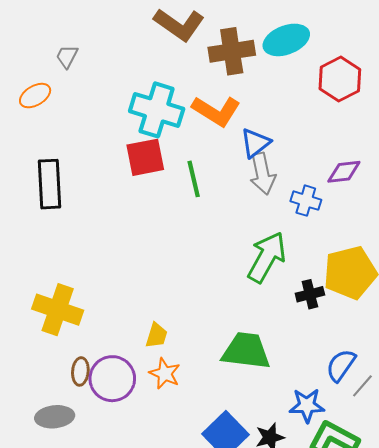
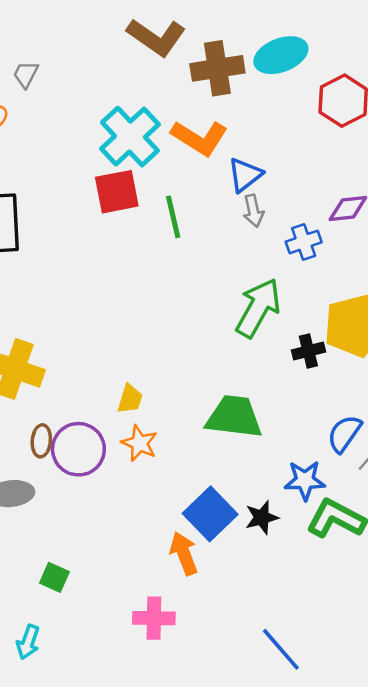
cyan cross: (157, 110) -> (130, 137), turned 30
gray arrow: (263, 174) -> (253, 211), size x0.7
blue cross: (306, 201) -> (304, 242), turned -36

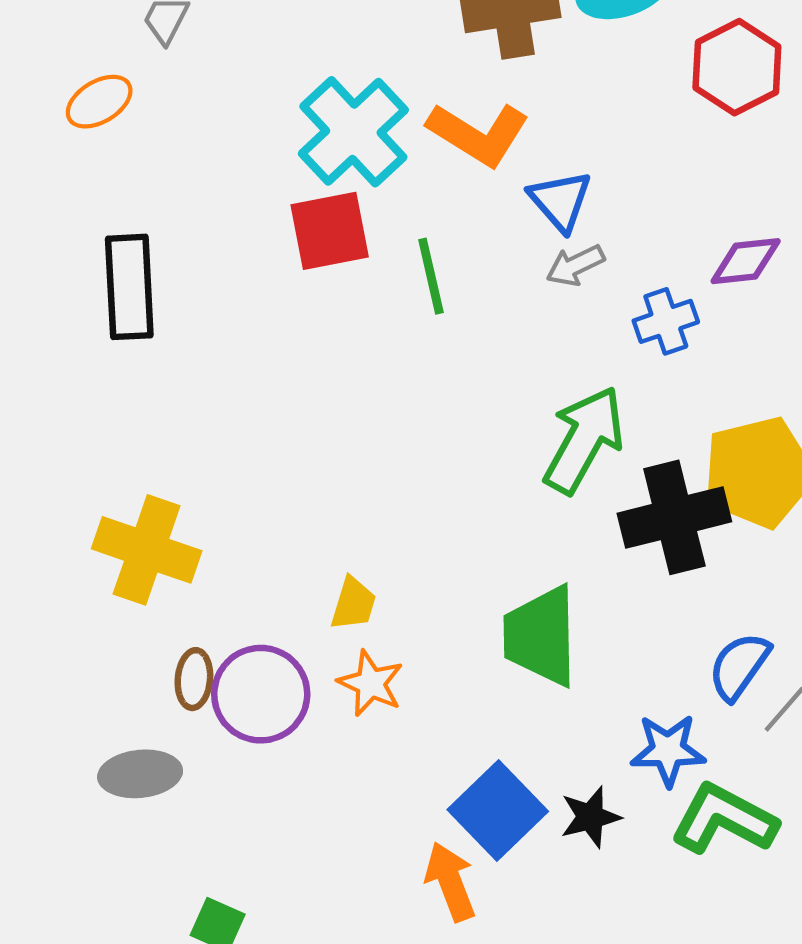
blue triangle: (245, 175) -> (560, 201), turned -33
gray arrow: (253, 211) -> (575, 265), turned 76
black cross: (308, 351) -> (674, 517), size x1.8
green trapezoid: (234, 417) -> (541, 636), turned -98

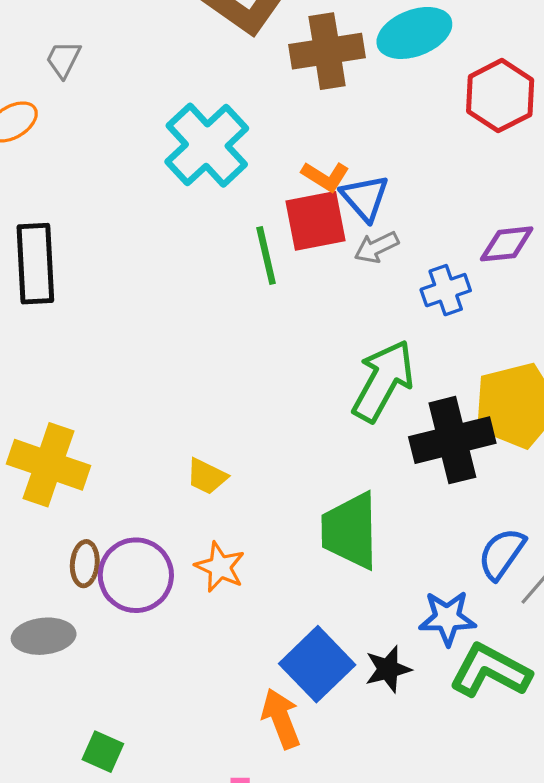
orange L-shape: (478, 134) -> (325, 176), moved, size x0.6
red square: (330, 231) -> (316, 221), moved
yellow trapezoid: (353, 604) -> (207, 476), moved, turned 99

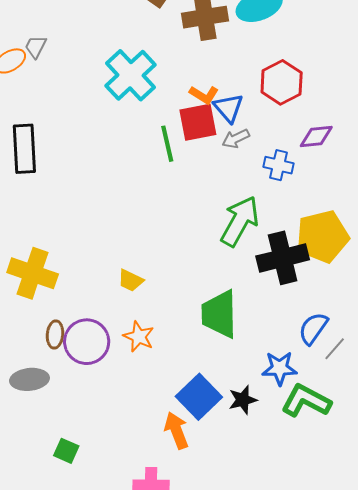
gray trapezoid: (63, 59) -> (36, 47), moved
red hexagon: (500, 96) -> (282, 82), moved
blue cross: (446, 290) -> (279, 165), turned 32

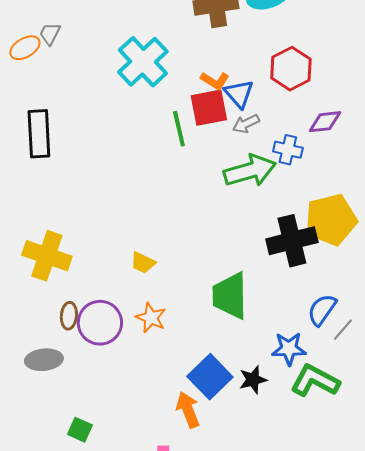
green arrow: (240, 221) -> (250, 171), moved, turned 45

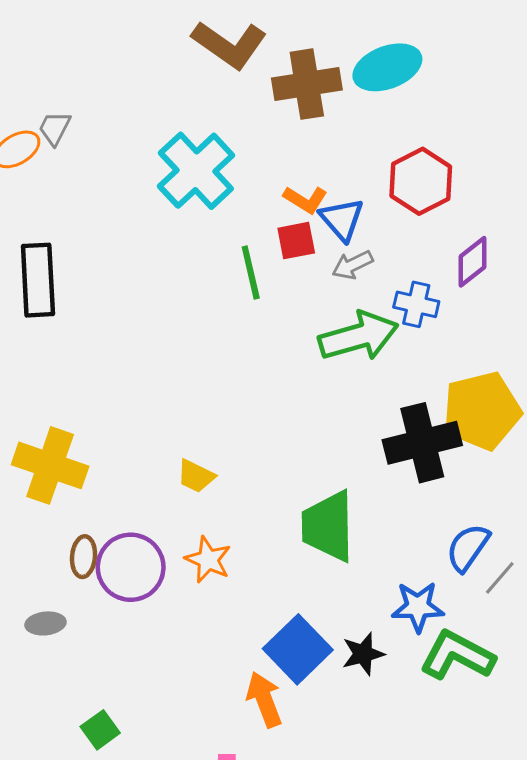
red square: (209, 108) -> (296, 241), size x0.7
purple diamond: (325, 122) -> (472, 262), turned -32
gray ellipse: (44, 360) -> (46, 623), size x0.7
green square: (80, 430) -> (100, 730), turned 30

